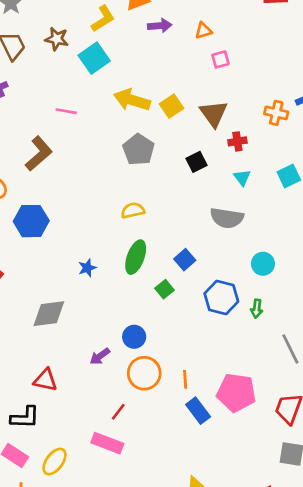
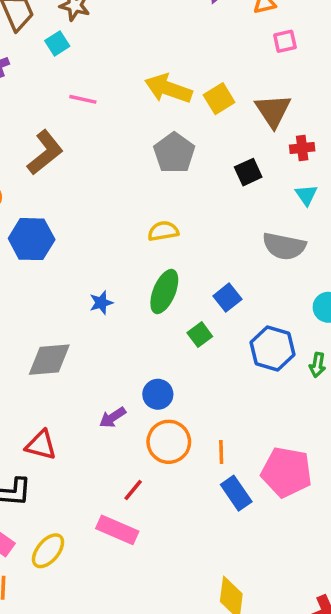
cyan square: (94, 58) -> (57, 43), moved, size x0.6

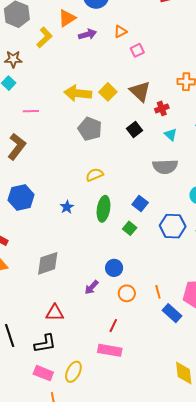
blue star: (101, 303) -> (67, 207), moved
orange circle: (169, 442) -> (127, 293), size x0.7

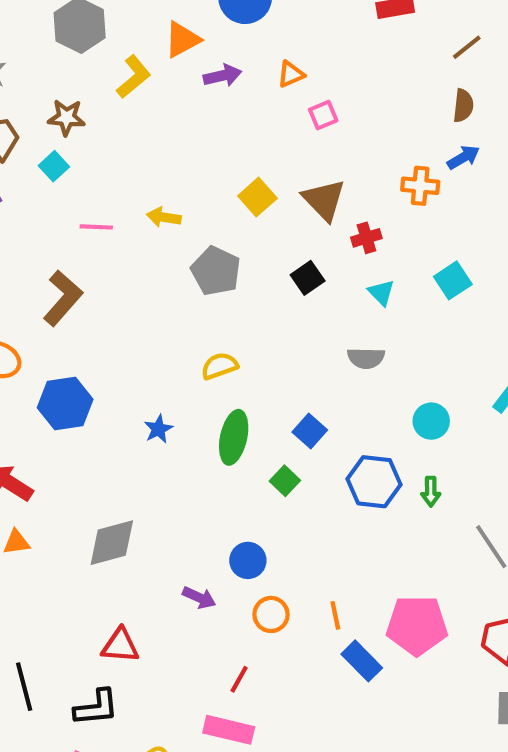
yellow arrow: (78, 93) -> (164, 217), moved, size x0.6
gray semicircle: (165, 167) -> (366, 358), size x0.7
purple arrow: (92, 287) -> (199, 598), turned -112

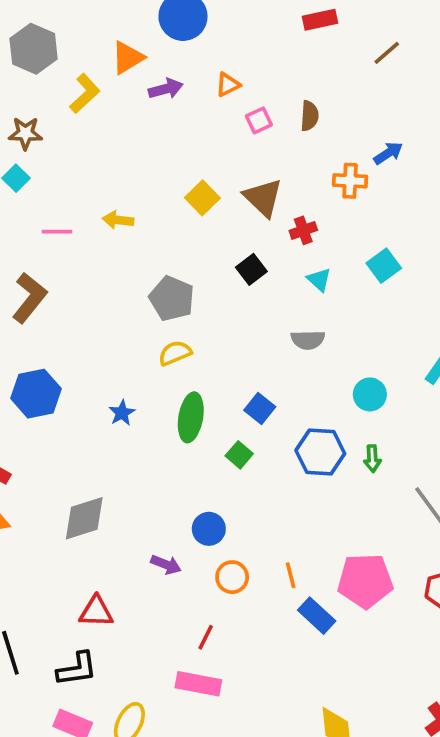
brown semicircle: (463, 106) -> (310, 116), moved
gray pentagon: (216, 271) -> (172, 298), moved

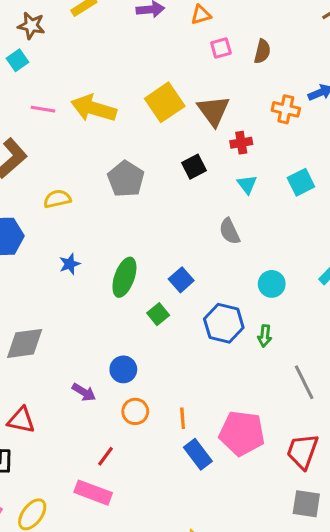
yellow square: (202, 198) -> (165, 102), size x1.4
yellow arrow: (118, 220) -> (94, 108), size x1.8
gray semicircle: (308, 340) -> (230, 231), turned 56
yellow semicircle: (175, 353) -> (57, 199), moved

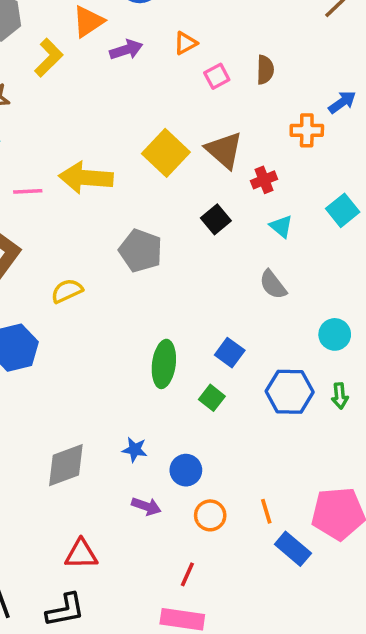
blue star: (70, 264) -> (135, 450), moved, turned -30

